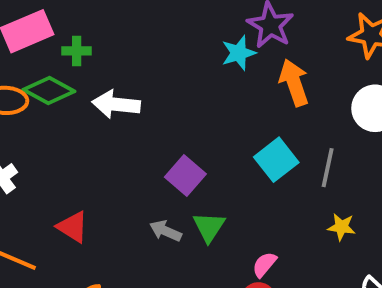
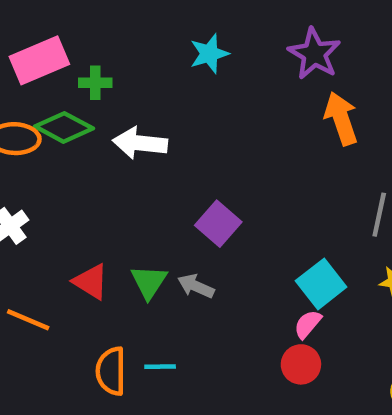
cyan star: (239, 53) -> (209, 54), moved
cyan square: (276, 160) -> (321, 284), moved
green triangle: (209, 227) -> (149, 282), moved

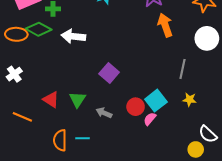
gray arrow: (196, 286) -> (104, 113), moved
red circle: (301, 364) -> (136, 107), moved

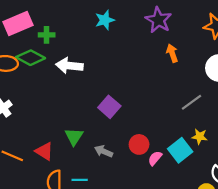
orange arrow: (165, 25) -> (172, 53), size x0.7
gray line: (182, 69) -> (192, 102), turned 42
red triangle: (51, 100) -> (44, 151), moved
cyan square: (156, 101) -> (180, 150), moved

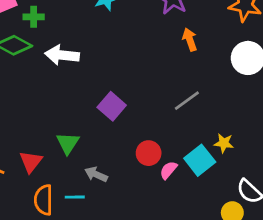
gray line: (192, 102) -> (187, 101), moved
red triangle: (44, 151) -> (31, 162), turned 36
gray arrow: (104, 151) -> (96, 174), moved

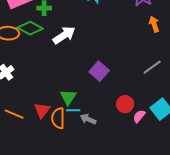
white arrow: (62, 55) -> (64, 35), turned 140
cyan line: (75, 197) -> (73, 110), moved
orange semicircle: (44, 200) -> (58, 118), moved

